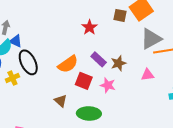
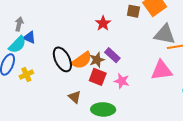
gray triangle: (151, 39) -> (165, 34), turned 40
black ellipse: (28, 62) -> (62, 59), moved
brown star: (118, 63) -> (97, 60), moved
pink triangle: (148, 75) -> (162, 70), size x1.6

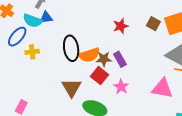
blue triangle: (29, 38) -> (46, 17), turned -48
cyan semicircle: (17, 45) -> (33, 21), turned 48
brown triangle: (75, 97) -> (71, 88), size x1.5

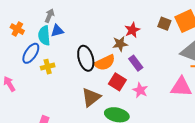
cyan semicircle: (33, 21) -> (44, 36), turned 72
brown star: (104, 59) -> (120, 44), moved
brown triangle: (71, 88) -> (91, 97), turned 30

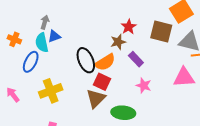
brown square: (164, 24) -> (161, 31), moved, size x1.6
yellow cross: (48, 67) -> (51, 91), moved, size x1.6
red square: (117, 82) -> (102, 82), moved

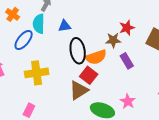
blue triangle: (54, 36) -> (65, 26), moved
pink star: (144, 86) -> (128, 101), moved

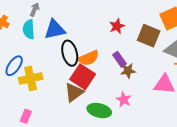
blue triangle: (65, 26) -> (55, 29), size x1.6
blue ellipse: (24, 40) -> (14, 66), moved
brown star: (113, 40) -> (128, 71), moved
red square: (89, 75) -> (83, 77), size x1.4

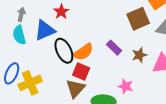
red star: (117, 26) -> (61, 12), moved
brown square: (149, 36) -> (138, 19), turned -35
brown star: (128, 71) -> (139, 55), moved
red square: (83, 77) -> (81, 71), size x0.7

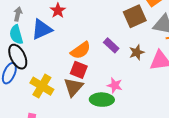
black ellipse: (64, 51) -> (18, 57), moved
yellow cross: (30, 83) -> (42, 86), moved, turned -35
pink star: (126, 86) -> (115, 85), moved

